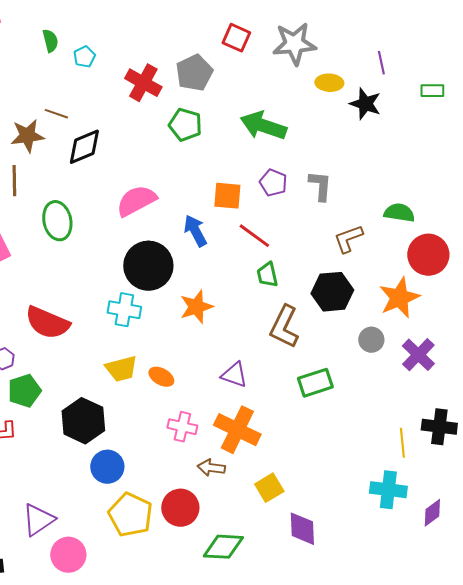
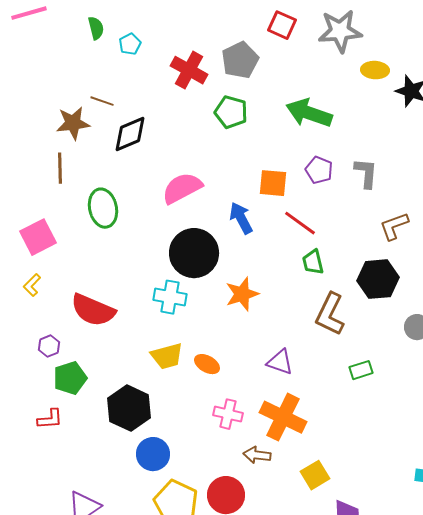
green rectangle: (315, 383) -> (361, 370), size x0.7

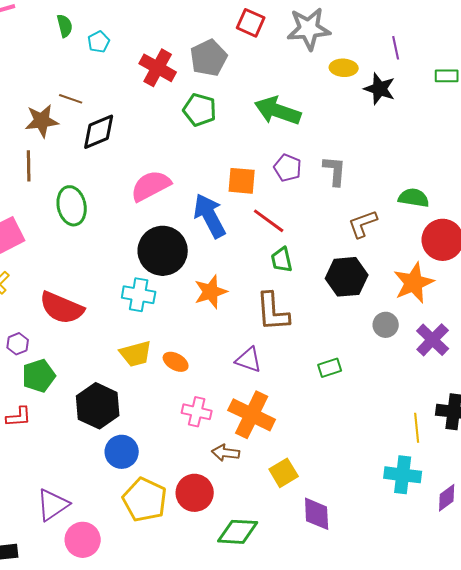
blue arrow: (241, 218) -> (210, 216), size x1.4
brown L-shape: (330, 314) -> (273, 312), moved, turned -30

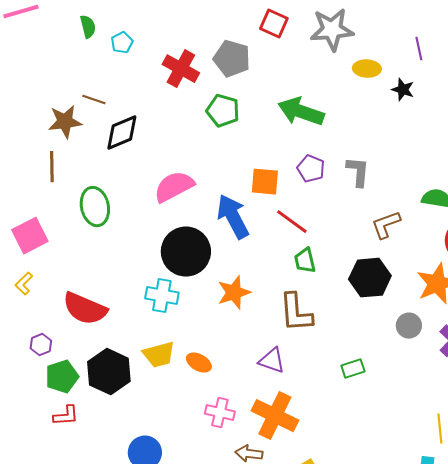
gray pentagon: (209, 58) -> (232, 59), turned -30
black star: (380, 89) -> (403, 90), size x0.7
black hexagon: (98, 406) -> (109, 372), moved
red L-shape: (19, 417) -> (66, 416), moved

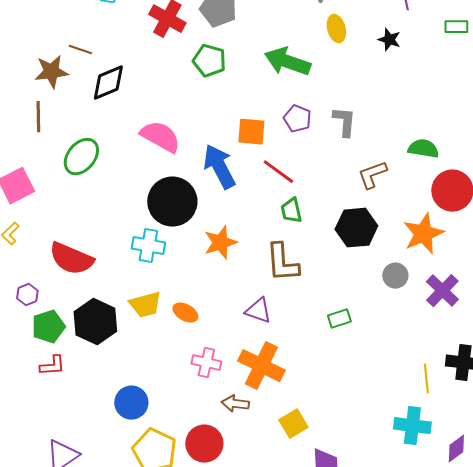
yellow ellipse: (367, 69) -> (336, 29), moved, turned 72
pink semicircle: (174, 187) -> (160, 137), turned 57
green ellipse: (95, 207) -> (81, 157), turned 51

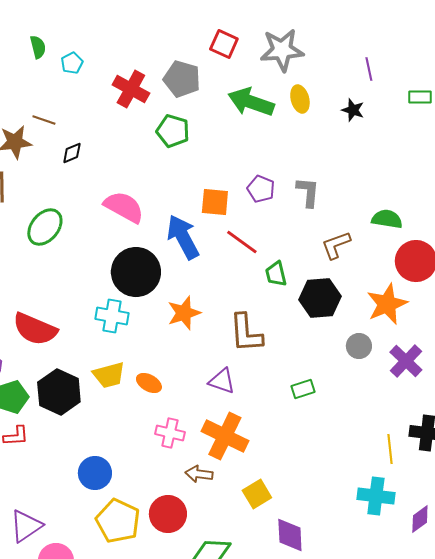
green arrow: (287, 62) -> (251, 102), moved
black diamond: (108, 83) -> (72, 153), size x0.6
green trapezoid: (291, 211) -> (276, 274), moved

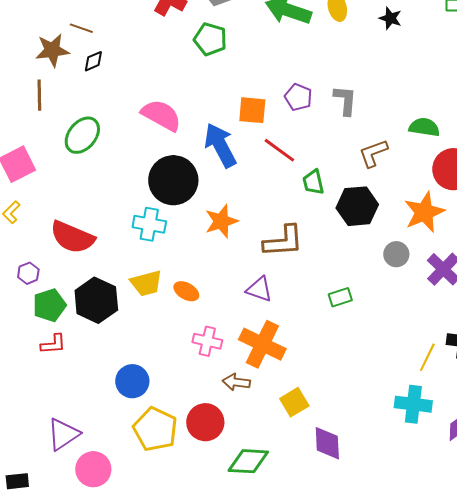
black diamond: (72, 153) -> (93, 61), moved
brown L-shape: (246, 333) -> (283, 241), turned -90
yellow line: (390, 449) -> (427, 357), turned 32

